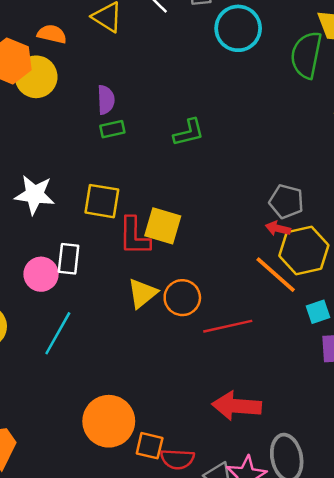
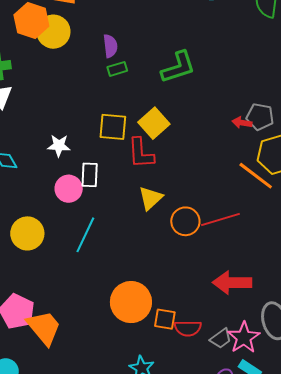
green L-shape: (189, 132) -> (178, 67), size x1.4
white star: (35, 195) -> (59, 146), moved, size x0.7
yellow square: (163, 226) -> (154, 123), moved, turned 36
red arrow: (278, 228) -> (242, 123), moved
orange circle: (182, 298) -> (185, 221), moved

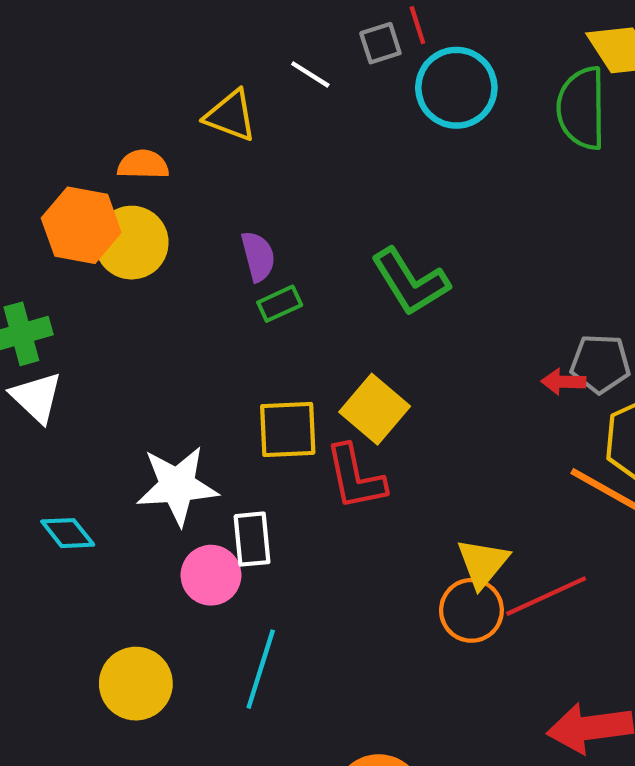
green L-shape: (178, 67) -> (410, 282), turned 84
white star: (59, 146) -> (177, 486), size x1.6
yellow triangle: (151, 198) -> (483, 563), moved

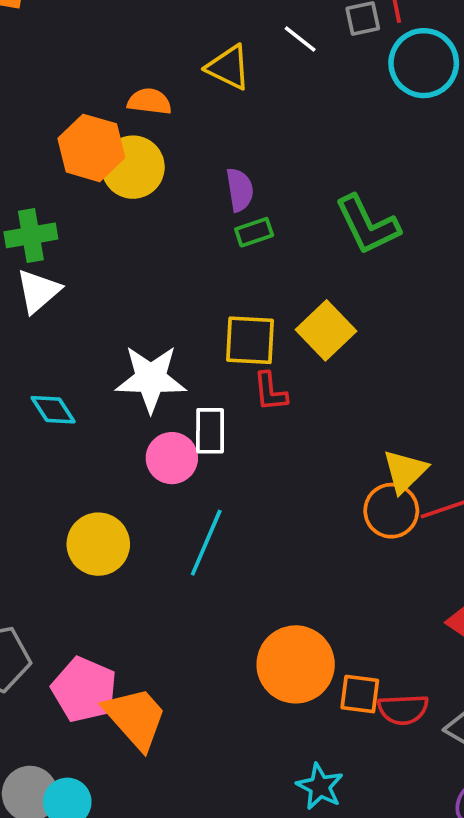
white triangle: (36, 397) -> (38, 291), turned 30
red L-shape: (355, 477) -> (270, 392), moved, size x0.7

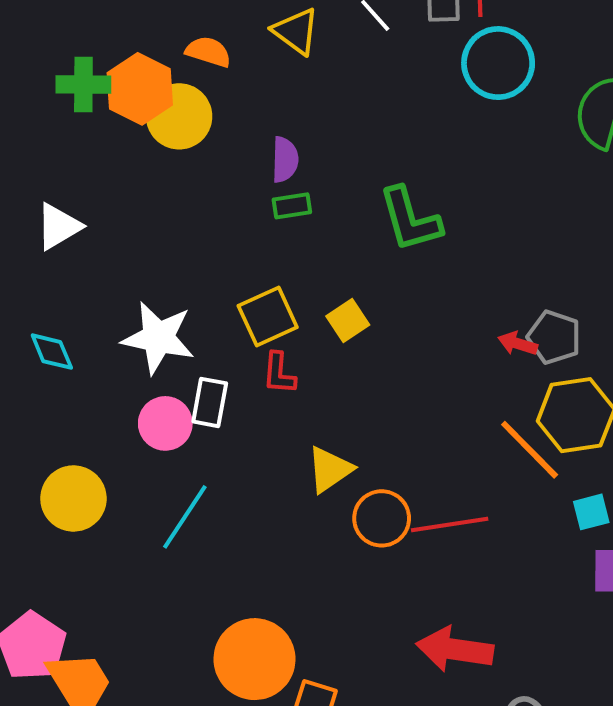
green cross: (31, 235) -> (83, 85), moved
yellow square: (326, 330) -> (348, 320), size x0.7
yellow square: (250, 340) -> (268, 316), turned -38
yellow triangle: (405, 471) -> (330, 469), moved

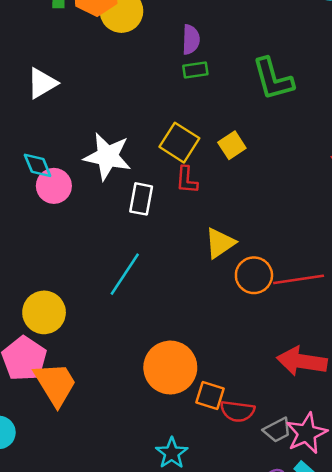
yellow square: (268, 316) -> (179, 143), turned -33
pink circle: (165, 423) -> (54, 186), moved
yellow circle: (73, 498) -> (44, 312), moved

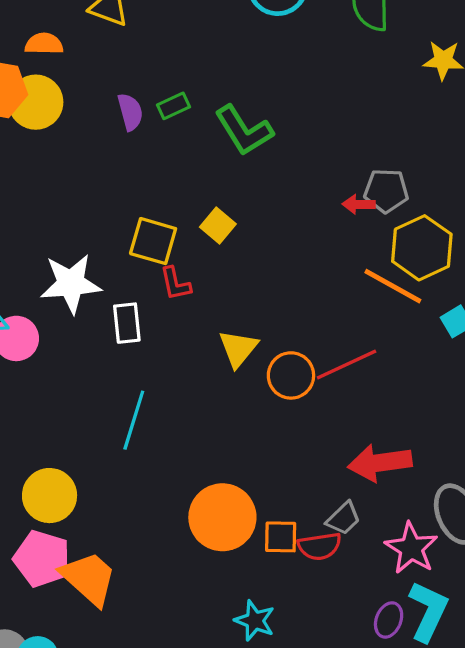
green rectangle: (195, 70) -> (173, 106), moved
gray trapezoid: (277, 430) -> (343, 518), moved

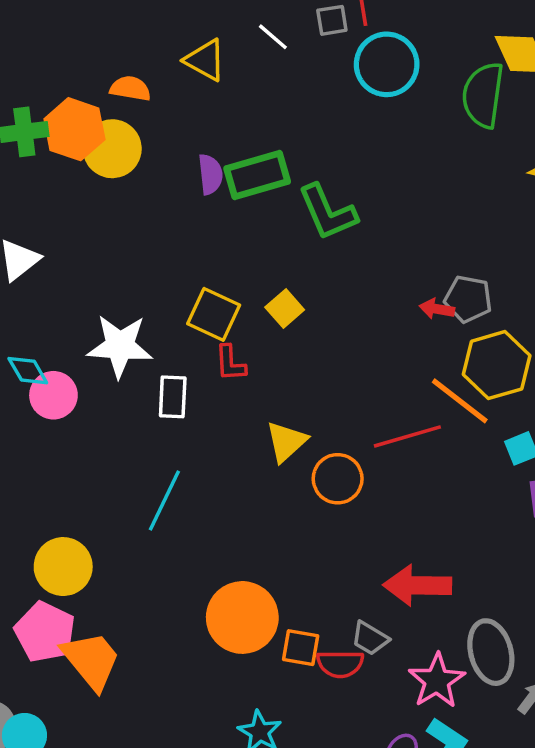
green rectangle: (173, 106) -> (257, 175), size x1.8
red line: (347, 364) -> (407, 436), moved
gray trapezoid: (343, 518) -> (370, 638), turned 66

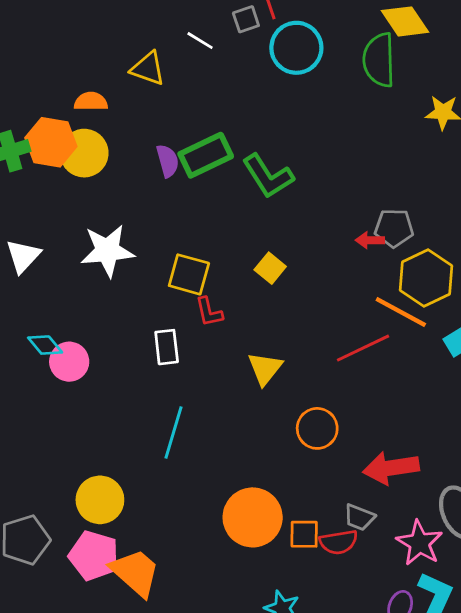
yellow square: (285, 309) -> (270, 268), moved
white star: (120, 346) -> (107, 251), moved
orange circle: (338, 479) -> (317, 428), moved

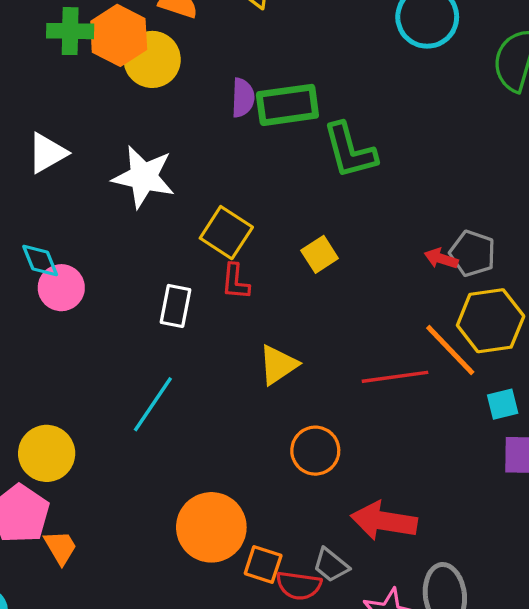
orange trapezoid: (135, 572) -> (60, 547), size x0.6

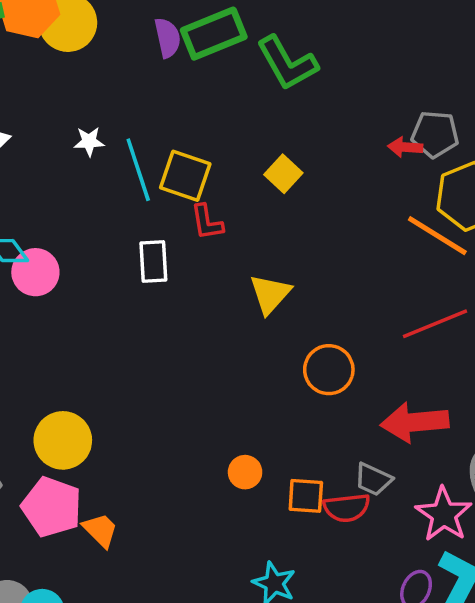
white star: (144, 177) -> (89, 141), size x0.5
red line: (395, 377) -> (435, 324), moved
cyan line: (153, 404) -> (138, 170), moved, turned -38
orange circle: (211, 527) -> (245, 472), size x0.5

